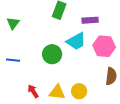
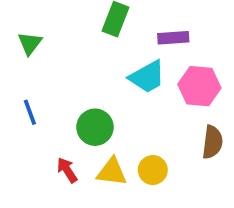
green circle: (52, 54) -> (95, 127), moved
blue line: (13, 60) -> (30, 112), turned 64

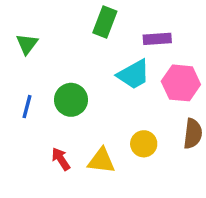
blue line: (30, 112) -> (27, 107), turned 35
green circle: (95, 127) -> (71, 100), moved
yellow circle: (153, 170) -> (144, 144), moved

